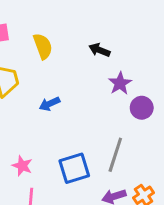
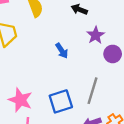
blue arrow: (50, 104) -> (62, 51), moved, turned -98
pink star: (22, 166) -> (20, 100), size x1.5

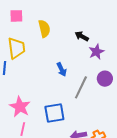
purple star: (96, 35) -> (96, 52), moved
gray line: (93, 91) -> (81, 87), moved

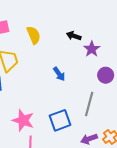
gray line: (81, 87) -> (89, 104), moved

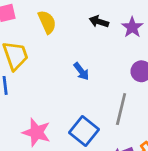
purple star: (92, 49) -> (132, 27), moved
blue square: (60, 120) -> (84, 131), turned -30

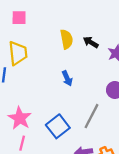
yellow semicircle: (47, 22) -> (67, 39), moved

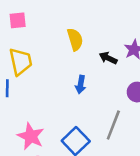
black arrow: (91, 42) -> (108, 58), moved
blue arrow: (67, 78) -> (81, 85), turned 40

